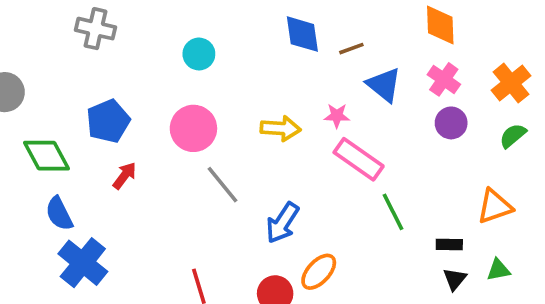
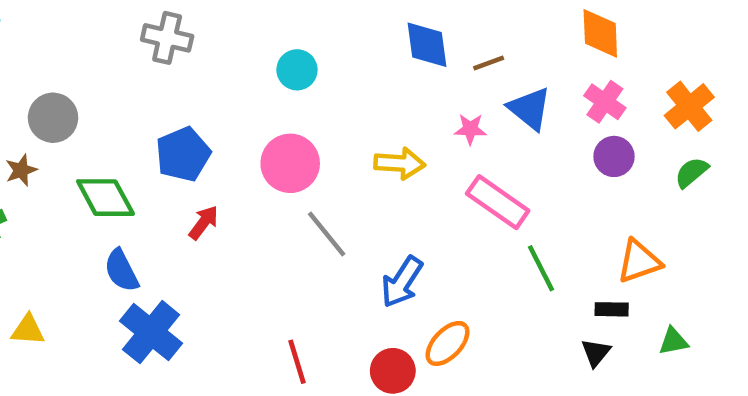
pink star: (337, 116) -> (470, 129), moved
orange triangle: (495, 206) -> (639, 261), moved
black triangle: (455, 279) -> (596, 353), moved

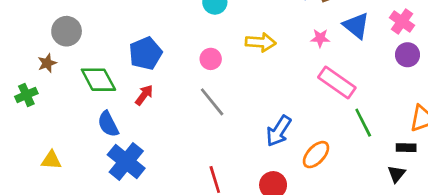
pink circle: (290, 163) -> (211, 59), size x0.6
yellow arrow: (400, 163) -> (261, 42), moved
red arrow: (204, 223) -> (144, 95), moved
gray line: (327, 234) -> (212, 102), moved
orange ellipse: (448, 343) -> (316, 155), moved

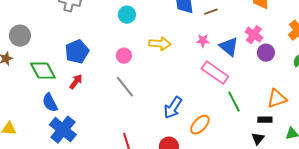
pink cross: (402, 22) -> (254, 35), moved
blue triangle: (356, 26) -> (229, 47), moved

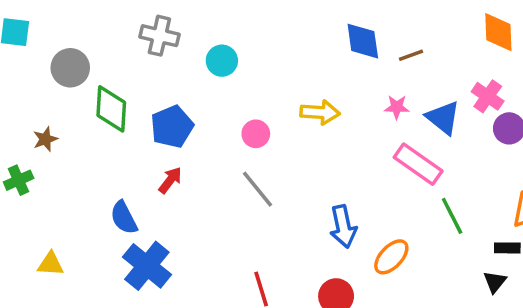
cyan circle: (127, 15) -> (222, 61), moved
gray circle: (20, 36) -> (70, 68), moved
green diamond: (43, 71) -> (111, 109), moved, turned 32
blue arrow: (173, 108) -> (343, 227), turned -45

